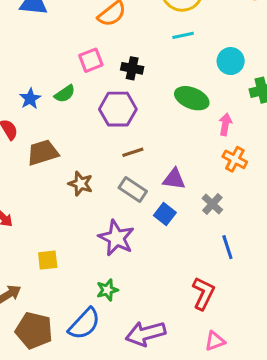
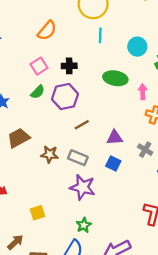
cyan line: (183, 35) -> (100, 35), turned -64
green semicircle: (65, 94) -> (38, 92), moved
gray rectangle: (133, 190) -> (78, 158), moved

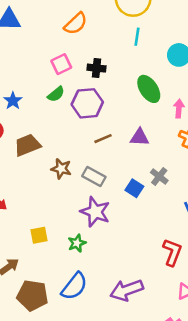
green ellipse: (115, 78) -> (149, 89), turned 40
purple triangle: (115, 138) -> (140, 137), moved
gray cross: (145, 150) -> (159, 176), moved
green star: (84, 225) -> (77, 243), moved

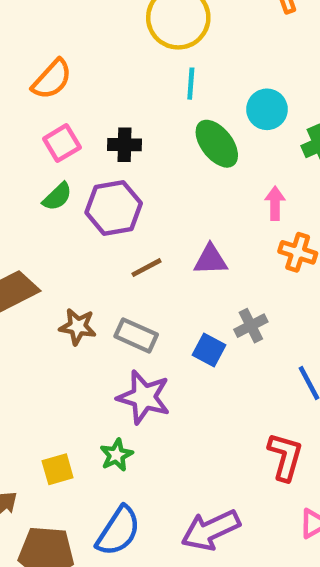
orange semicircle: (76, 24) -> (52, 79), moved
green ellipse: (149, 89) -> (217, 144), moved
gray cross: (159, 176) -> (251, 326), turned 30
yellow square: (39, 235) -> (58, 469), moved

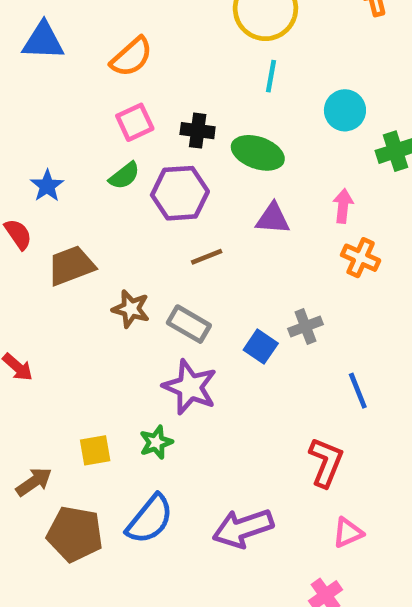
green ellipse: (217, 144) -> (258, 153), moved, turned -39
purple triangle: (211, 260) -> (273, 218), moved

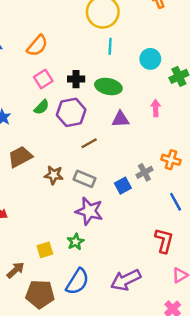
orange cross: (361, 258) -> (171, 160), moved
blue square: (261, 347) -> (123, 186), turned 35

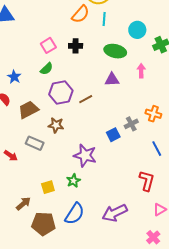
orange semicircle: (37, 46) -> (81, 14), moved
green ellipse: (108, 86) -> (115, 51), moved
purple hexagon: (71, 112) -> (61, 92), moved
gray rectangle: (84, 179) -> (35, 143), moved

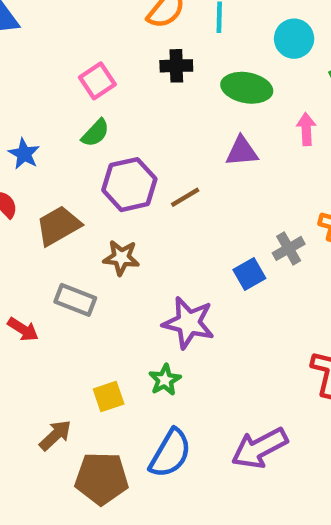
black cross: (76, 46) -> (176, 66), moved

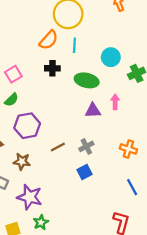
purple triangle: (242, 151) -> (93, 111), moved
brown line: (185, 197) -> (58, 147), moved
gray cross: (289, 248) -> (86, 146), moved
purple star: (189, 323) -> (30, 197), moved

